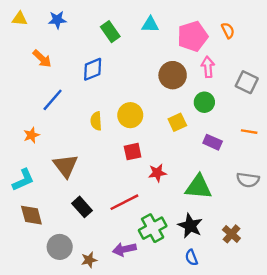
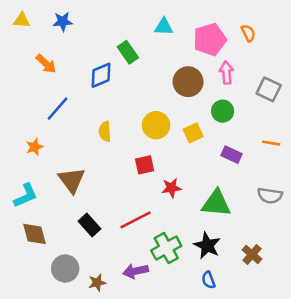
green rectangle: (110, 32) -> (128, 52), moved
yellow circle: (130, 115) -> (156, 125), moved

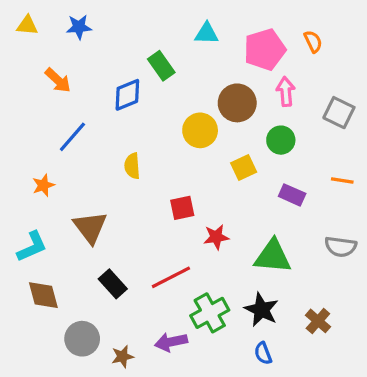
yellow circle: (156, 125) -> (200, 130), moved

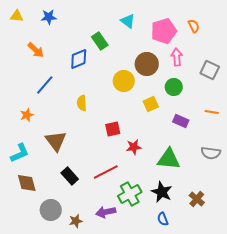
cyan triangle: (207, 33) -> (128, 21), turned 35

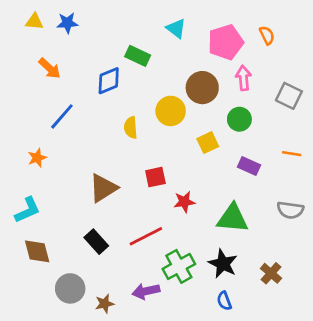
yellow triangle: (17, 16) -> (34, 22), moved
green rectangle: (100, 41) -> (138, 56), turned -30
yellow semicircle: (82, 103) -> (131, 127), moved
brown triangle: (56, 141) -> (103, 188), moved, turned 35

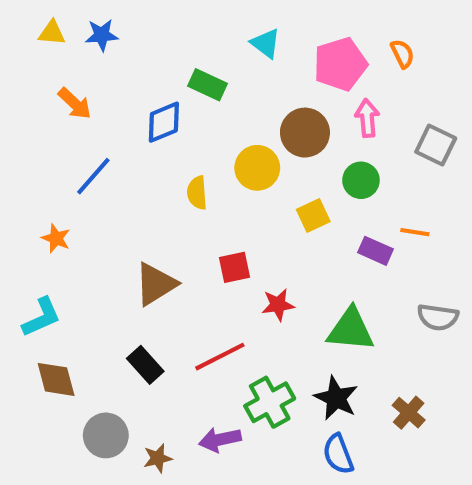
orange line: (292, 154) -> (415, 232), moved
orange star: (37, 158) -> (56, 238), turned -30
blue semicircle: (224, 301) -> (338, 454), size x1.4

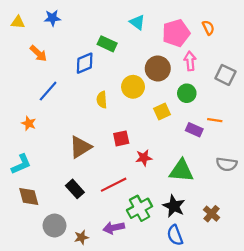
yellow triangle: (52, 33) -> (18, 22), moved

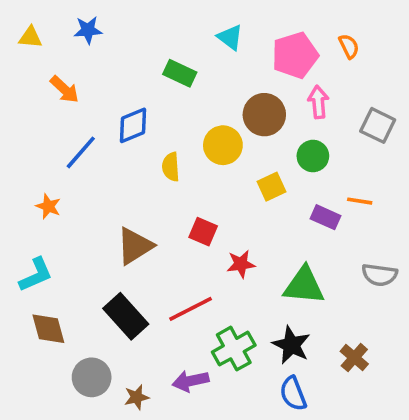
blue diamond: (85, 63) -> (133, 125), moved
red square: (121, 138) -> (203, 232), turned 35
black rectangle: (75, 189) -> (126, 316), size x1.4

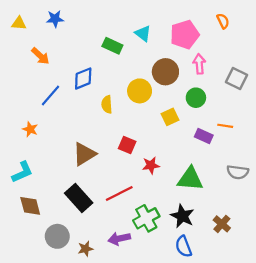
cyan triangle: (230, 37) -> (143, 33), moved
orange semicircle: (349, 46) -> (223, 21), moved

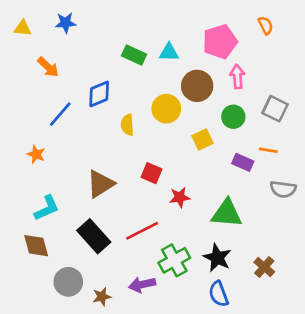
cyan triangle: (143, 33) -> (169, 52), moved, turned -36
gray square: (236, 79) -> (275, 109), moved
cyan L-shape: (22, 172) -> (47, 208), moved
gray semicircle: (238, 172) -> (283, 189), moved

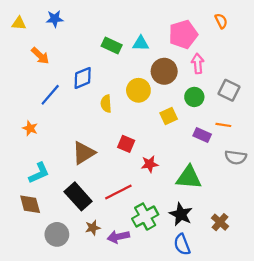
brown star: (102, 297) -> (93, 228), moved

